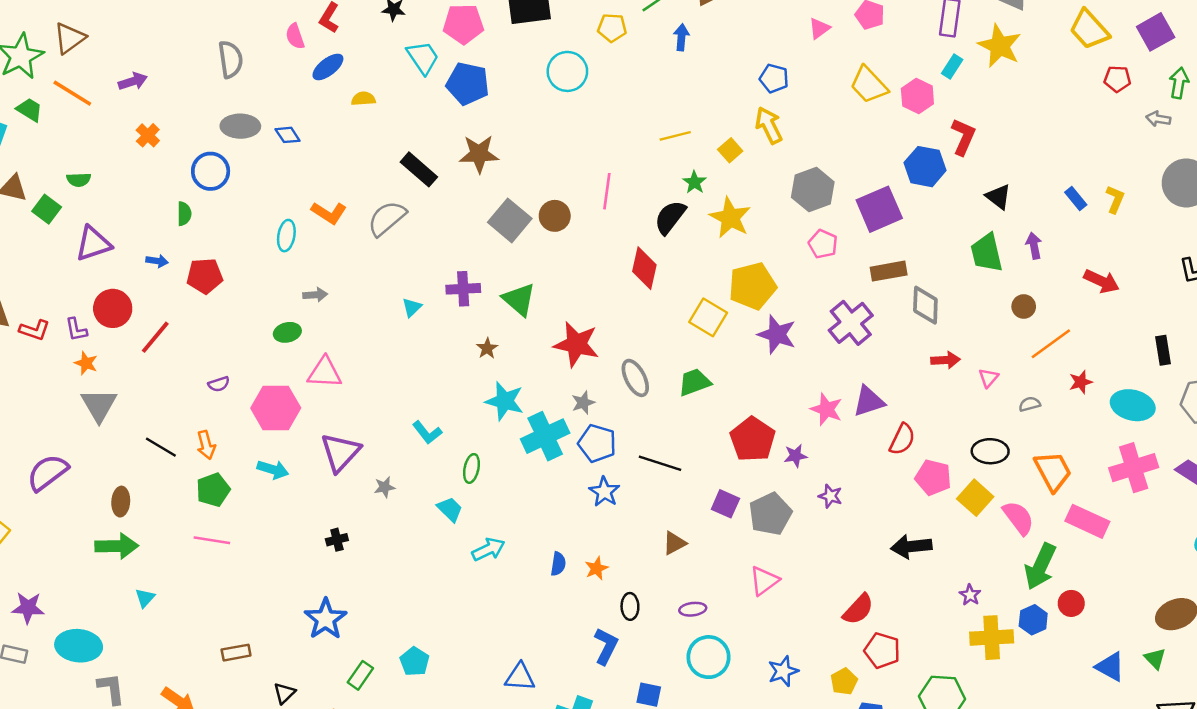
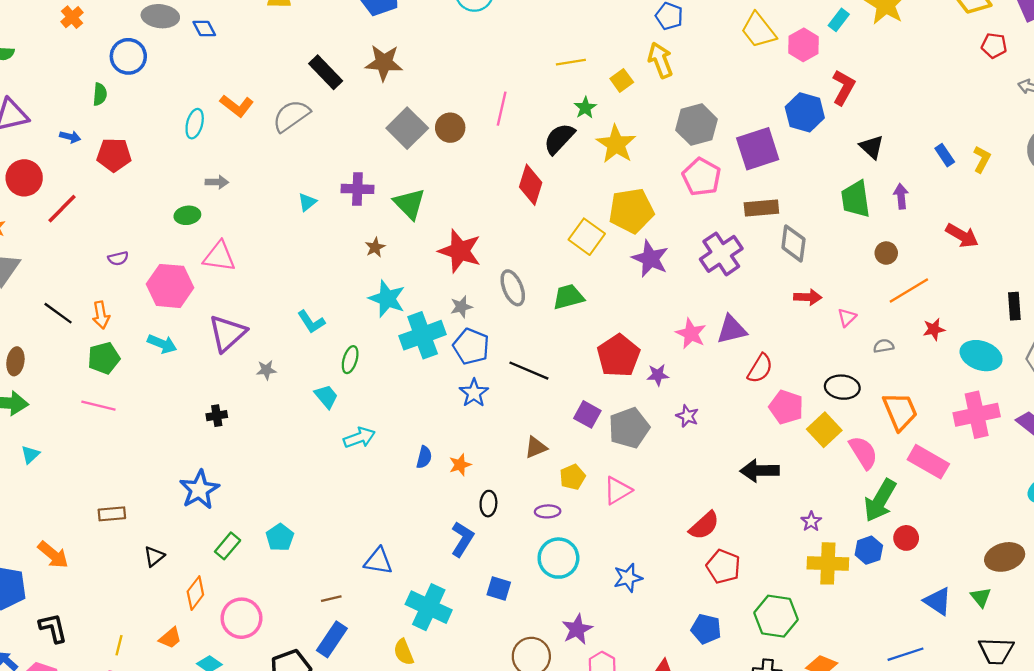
pink pentagon: (823, 244) -> (702, 177), size x1.4
yellow pentagon: (844, 681) -> (572, 477), moved

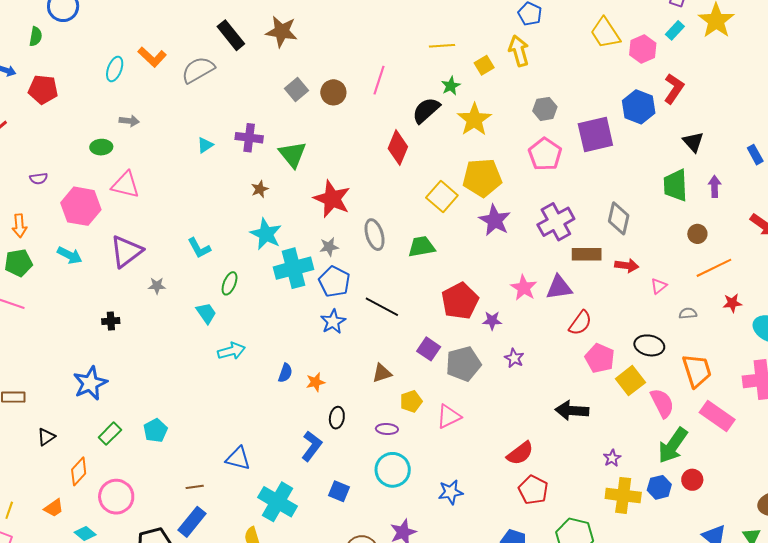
gray hexagon: (697, 125) -> (545, 109), size x0.7
gray square: (407, 128) -> (297, 89), size x0.7
brown rectangle: (761, 208) -> (587, 254), moved

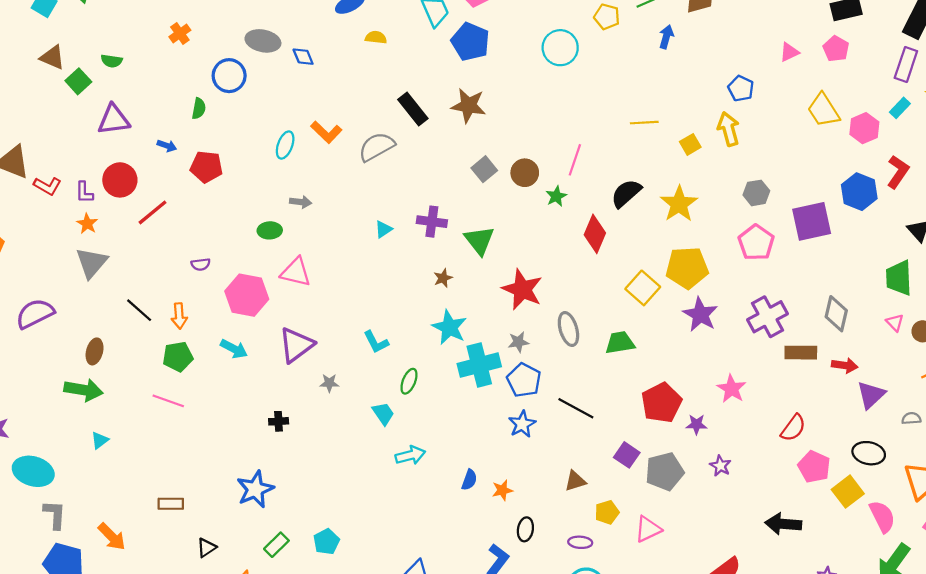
green star: (451, 86) -> (556, 196), moved
pink triangle: (659, 286) -> (895, 323), moved, turned -36
purple triangle: (559, 287) -> (871, 395), moved, turned -36

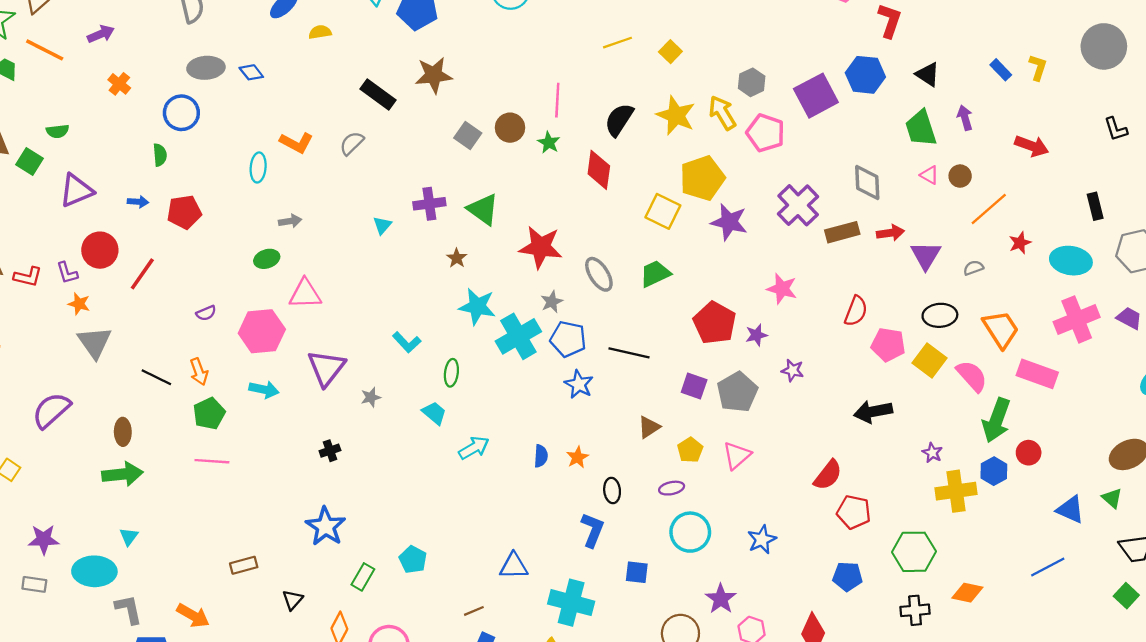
yellow arrow: (728, 129) -> (722, 113), moved
gray semicircle: (377, 147) -> (352, 143), size x0.7
blue hexagon: (859, 192) -> (865, 75), moved
cyan triangle: (100, 440) -> (129, 537), moved

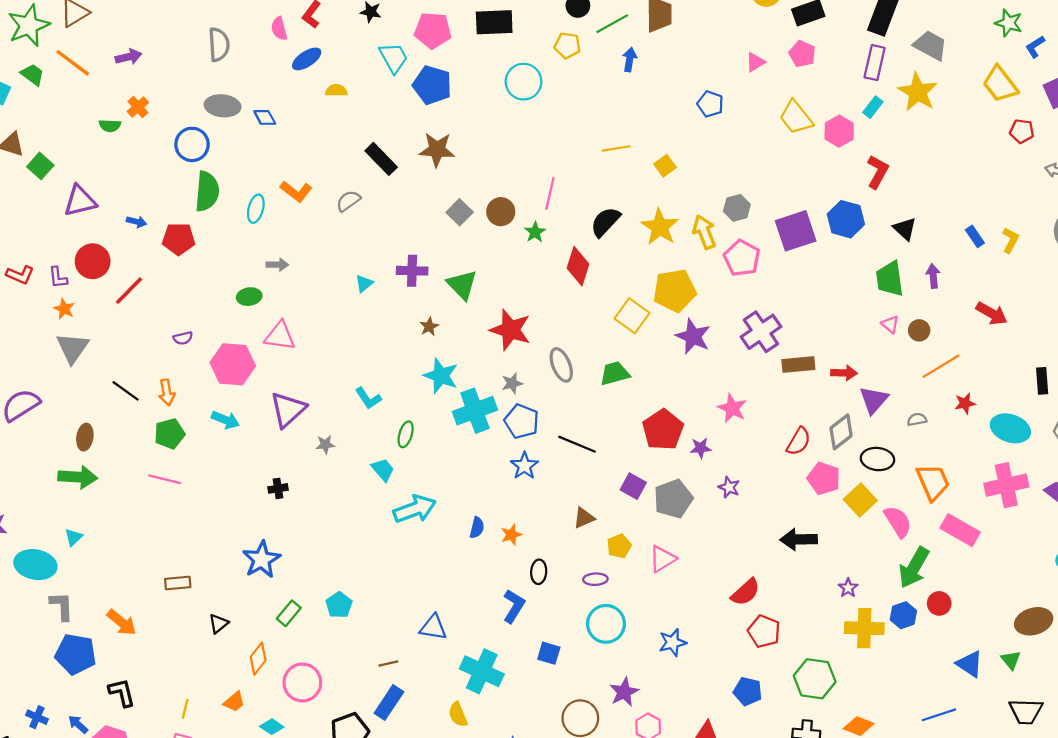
green semicircle: (58, 131) -> (110, 126), moved
green semicircle: (160, 155) -> (207, 191), moved, size x1.8
gray diamond: (867, 183) -> (841, 432), moved, turned 45
cyan arrow: (474, 448) -> (415, 509), size x1.4

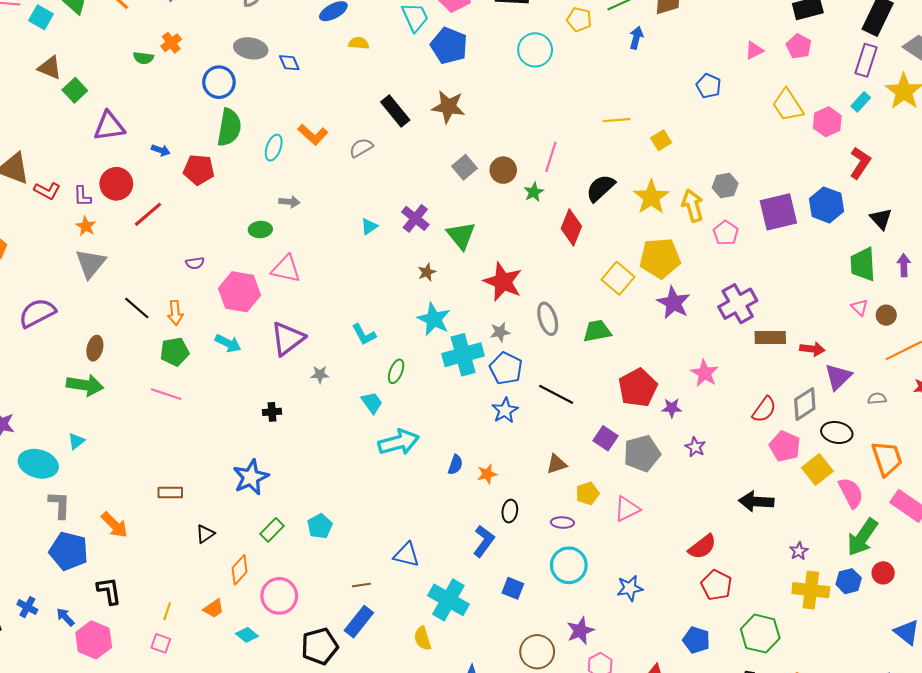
pink pentagon: (742, 258) -> (726, 233), size x0.7
purple cross: (412, 271) -> (415, 218), turned 32

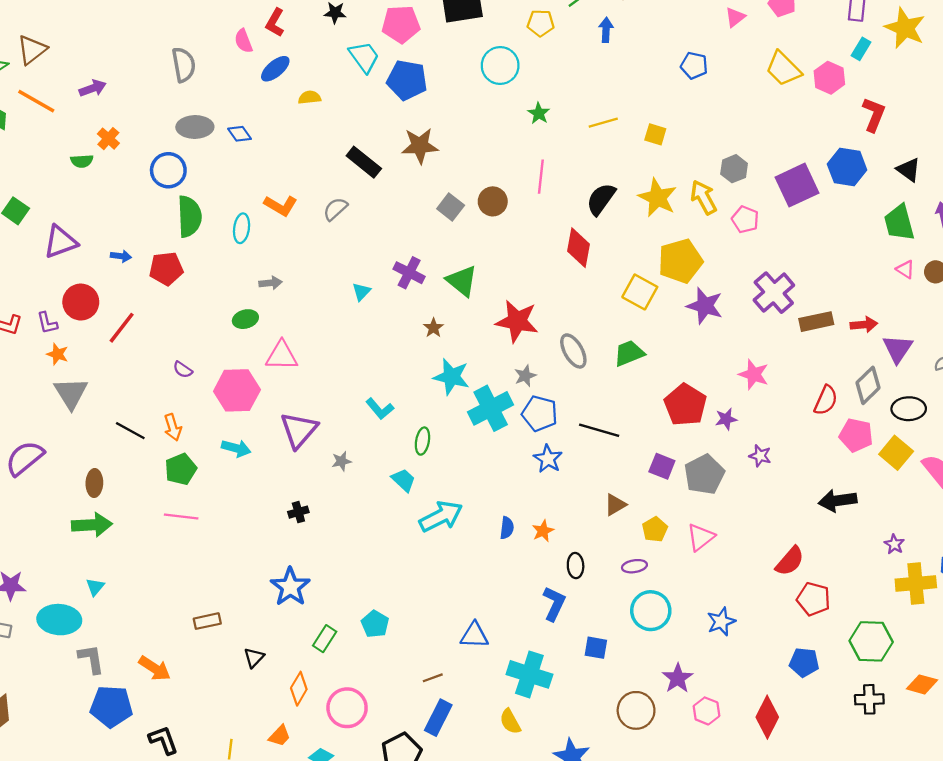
yellow square: (661, 140) -> (655, 134), turned -30
green star: (534, 192) -> (539, 113), moved
purple semicircle: (195, 263) -> (183, 370), turned 54

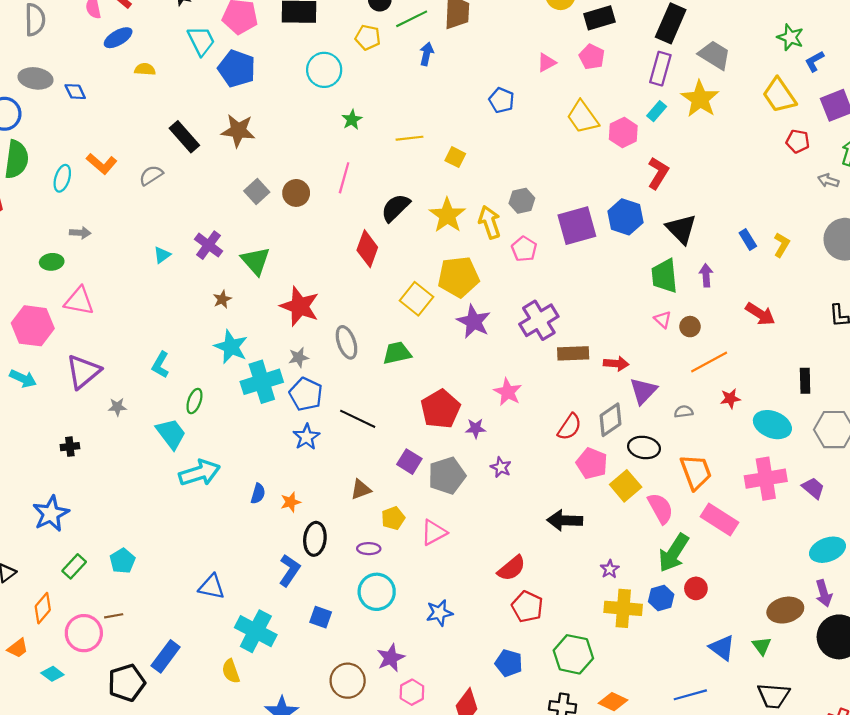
black triangle: (909, 170) -> (681, 229), size x1.4
cyan L-shape: (380, 409) -> (160, 365), turned 60
cyan trapezoid: (404, 480) -> (171, 434), size x1.4
black ellipse: (576, 566) -> (315, 539), size x1.4
brown line: (433, 678) -> (114, 616), moved

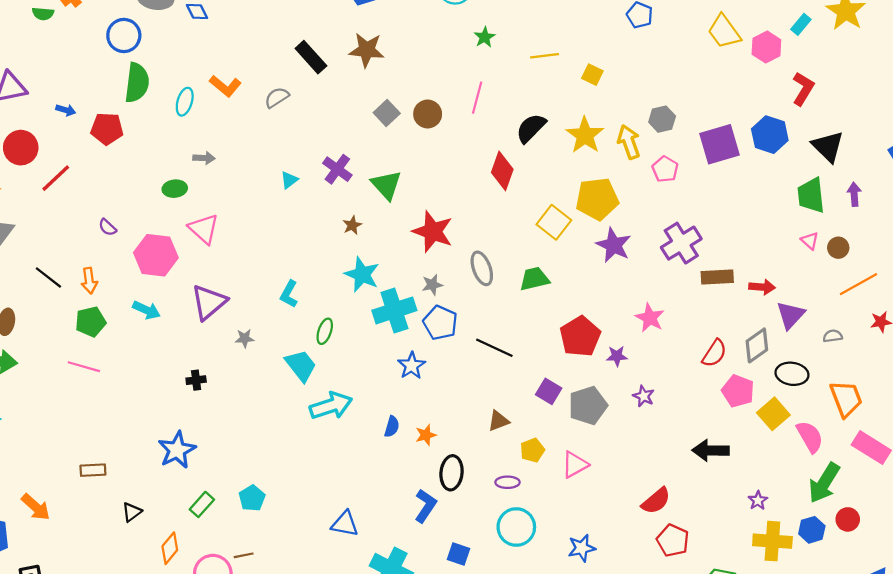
pink triangle: (79, 301) -> (204, 229), turned 32
blue star: (306, 437) -> (412, 366), moved

